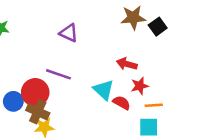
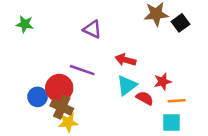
red arrow: (127, 64) -> (126, 60), moved
cyan triangle: (104, 90) -> (127, 85), turned 40

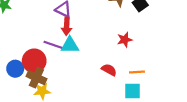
red arrow: (126, 60) -> (67, 26), moved, turned -102
red star: (163, 82) -> (125, 40), moved
cyan triangle: (127, 85) -> (70, 45), moved, turned 36

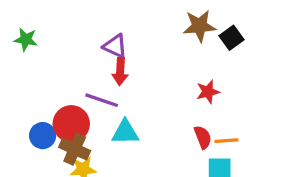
cyan triangle: (70, 45) -> (125, 132), moved
red semicircle: (109, 70) -> (203, 137), moved, turned 40

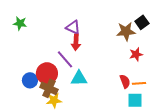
brown star: (199, 26) -> (126, 31), moved
red star: (208, 92) -> (136, 54), moved
purple line: (102, 100) -> (65, 59), turned 30

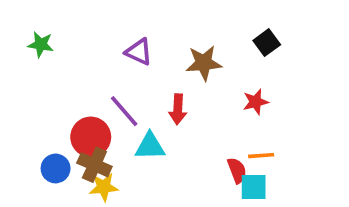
brown star: (126, 31) -> (204, 63), moved
red arrow: (76, 42) -> (178, 109), moved
blue circle: (30, 80) -> (56, 168), moved
red semicircle: (125, 81) -> (237, 170), moved

